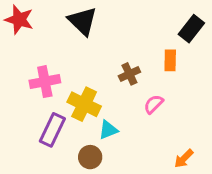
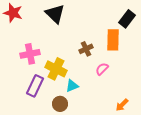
orange rectangle: (170, 60) -> (113, 40), size x1.5

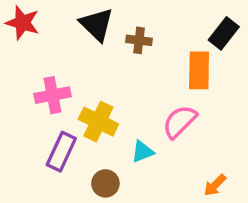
brown cross: (86, 49) -> (139, 40), moved, turned 32
pink semicircle: (102, 69) -> (180, 122), size x1.5
cyan triangle: (72, 86) -> (143, 152), moved

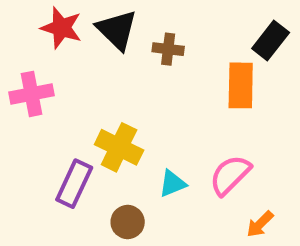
red star: (22, 23) -> (61, 28), moved
pink cross: (52, 95) -> (32, 94), moved
pink semicircle: (180, 122) -> (230, 175), moved

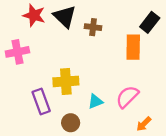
yellow cross: (119, 147) -> (66, 81), turned -30
purple rectangle: (74, 184) -> (41, 102), turned -45

